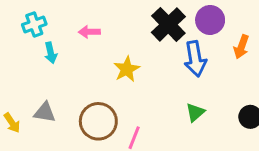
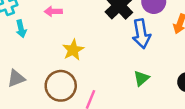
yellow star: (127, 69) -> (73, 50), moved
gray triangle: (45, 112) -> (16, 78), turned -30

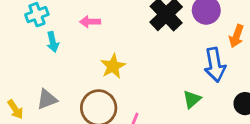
blue arrow: (141, 34) -> (215, 65), moved

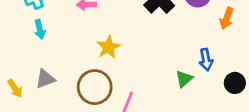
cyan arrow: (53, 42) -> (40, 29), moved
blue arrow: (215, 65) -> (206, 60), moved, size x0.7

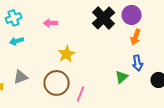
orange arrow: (227, 18) -> (136, 37), moved
cyan arrow: (40, 29) -> (17, 41), turned 88

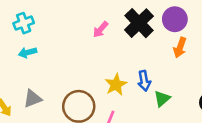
pink arrow: (51, 23) -> (101, 29), moved, turned -48
yellow star: (67, 54) -> (116, 85), moved
blue arrow: (138, 63) -> (144, 81), moved

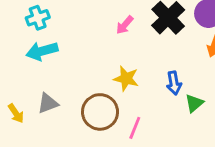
cyan arrow: (27, 53) -> (42, 51), size x1.5
yellow star: (116, 85) -> (126, 79), moved, turned -30

